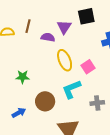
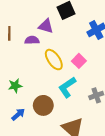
purple triangle: (64, 27) -> (46, 26), turned -35
blue arrow: (19, 113) -> (18, 114), moved

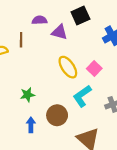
purple semicircle: (32, 40) -> (40, 20), moved
blue arrow: (18, 114) -> (31, 125), turned -48

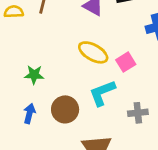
yellow ellipse: (68, 67) -> (93, 52), turned -40

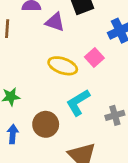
pink square: (126, 62) -> (94, 57), moved

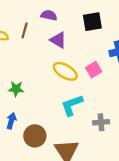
purple triangle: (55, 22) -> (58, 40), moved
brown circle: (46, 124) -> (35, 136), moved

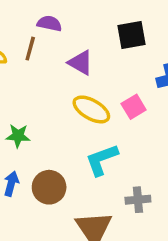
purple semicircle: (49, 15) -> (49, 23), moved
gray cross: (101, 122) -> (138, 200), moved
brown circle: (35, 136) -> (49, 187), moved

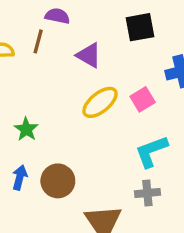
yellow ellipse: (91, 109) -> (100, 102), turned -69
green star: (18, 136) -> (26, 129), turned 30
cyan L-shape: (102, 160) -> (151, 151), moved

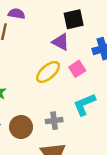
purple triangle: (89, 55) -> (61, 42), moved
gray cross: (147, 193) -> (54, 121), moved

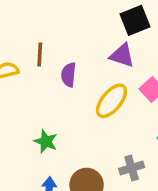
purple semicircle: (17, 14) -> (69, 75), moved, turned -84

